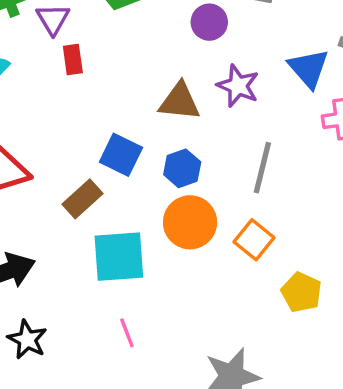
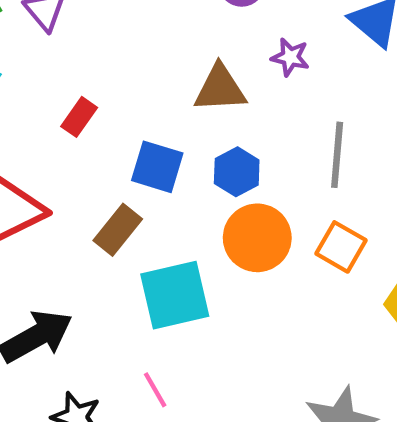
red rectangle: (73, 59) -> (79, 117), moved, turned 52
purple star: (238, 86) -> (290, 57), size x0.7
pink line: (127, 333) -> (155, 390), moved

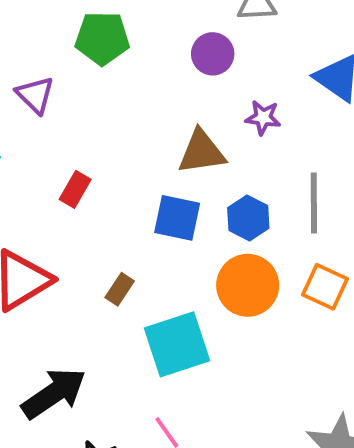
blue square: (157, 167) -> (177, 218), moved
blue hexagon: (237, 172) -> (248, 218), moved
brown rectangle: (118, 230) -> (120, 289), size x0.7

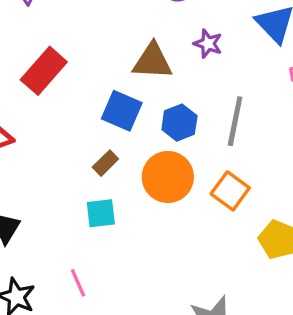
red rectangle: (75, 189) -> (44, 71), size x1.6
brown rectangle: (120, 289) -> (105, 163), moved
cyan square: (177, 344) -> (101, 213), size x0.6

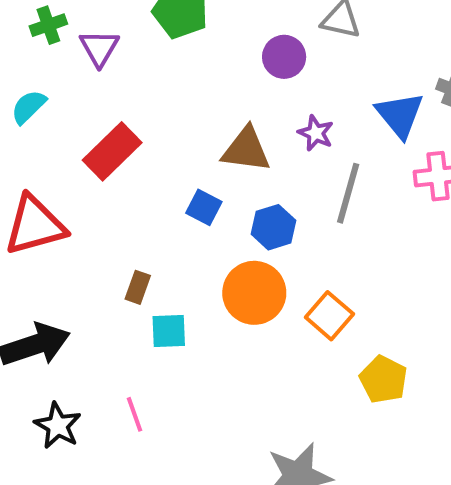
blue square: (122, 111) -> (204, 207), size x0.7
gray line: (235, 121) -> (348, 193), moved
brown rectangle: (105, 163) -> (138, 287), moved, turned -30

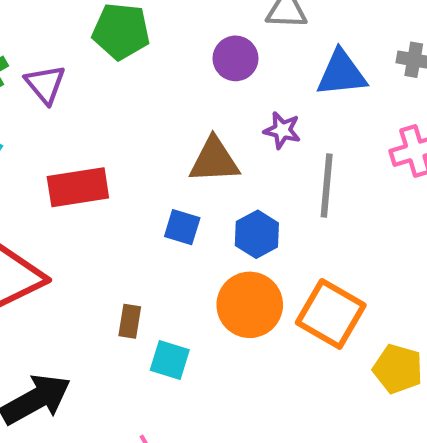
blue triangle: (400, 115) -> (341, 73), moved, turned -46
red rectangle: (112, 151) -> (78, 187), turned 46
orange square: (329, 316) -> (331, 314), size x1.4
cyan square: (169, 331) -> (170, 360), turned 30

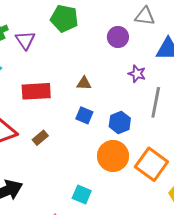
brown triangle: (214, 160) -> (84, 83), moved, size x0.6
brown rectangle: (130, 321) -> (40, 138), moved, turned 35
cyan square: (170, 360) -> (82, 195), moved

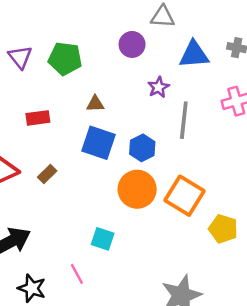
green pentagon: (64, 18) -> (65, 59), moved
purple star: (137, 74) -> (159, 87), turned 30
red rectangle: (36, 91) -> (38, 118), size x0.7
blue square: (84, 115) -> (99, 143), size x1.6

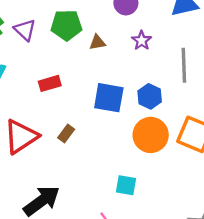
purple star: (159, 87) -> (142, 41), moved
brown triangle: (95, 104) -> (97, 42), moved

